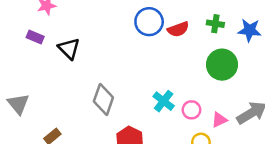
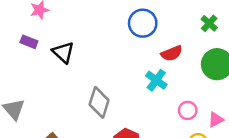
green cross: (215, 24) -> (209, 23), turned 35
red semicircle: (178, 29) -> (172, 53), moved
cyan cross: (164, 101) -> (156, 80), moved

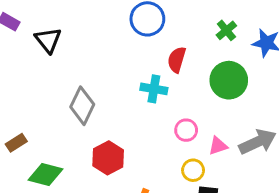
red semicircle: (172, 53) -> (177, 60), turned 120
cyan cross: (156, 80) -> (154, 89), turned -35

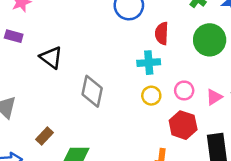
black triangle: (48, 40) -> (51, 57), moved
red hexagon: (108, 158) -> (183, 125), moved
yellow circle: (193, 170) -> (151, 96), moved

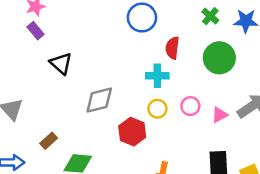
purple rectangle: (14, 36) -> (36, 31), moved, turned 30
gray diamond: (92, 91) -> (99, 100), turned 60
red hexagon: (183, 125) -> (132, 132), moved

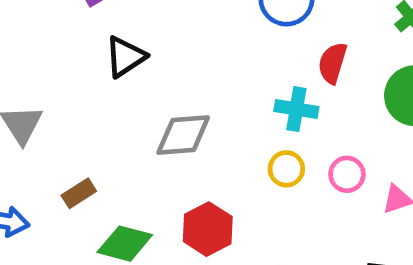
black triangle: (61, 63) -> (125, 57), turned 35
red hexagon: (132, 132) -> (208, 229), moved

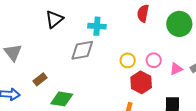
cyan cross: (296, 109) -> (97, 26), moved
red hexagon: (208, 229) -> (141, 82), moved

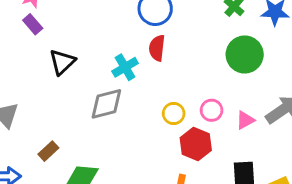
red semicircle: (143, 13) -> (157, 48), moved
cyan cross: (97, 26) -> (125, 67), turned -30

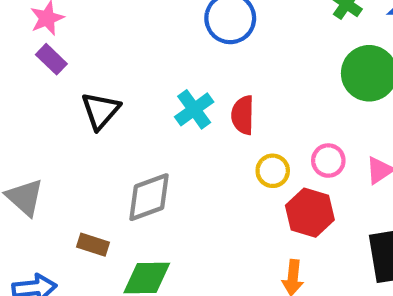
red semicircle: (157, 48) -> (243, 115), moved
gray diamond: (106, 104) -> (149, 197), moved
brown rectangle: (48, 151) -> (93, 245), turned 66

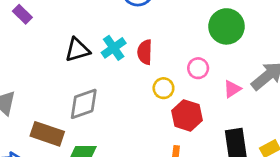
black triangle: (101, 111) -> (77, 50), moved, turned 32
pink circle: (328, 161) -> (198, 68), moved
brown rectangle: (93, 245) -> (47, 134), size x1.6

